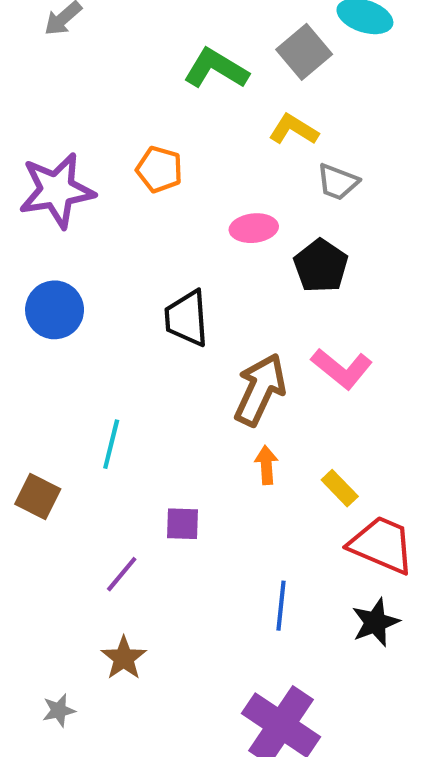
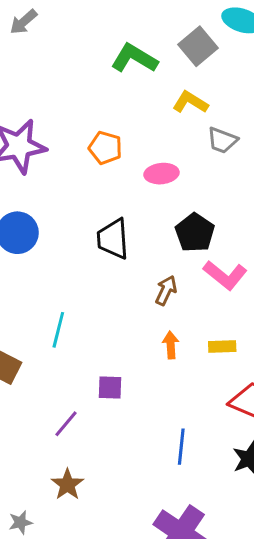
orange pentagon: (159, 169) -> (105, 148), moved
black pentagon: (321, 266) -> (195, 233), moved
brown arrow: (260, 390) -> (166, 290), size x0.6
yellow rectangle: (340, 488) -> (222, 346), moved, turned -48

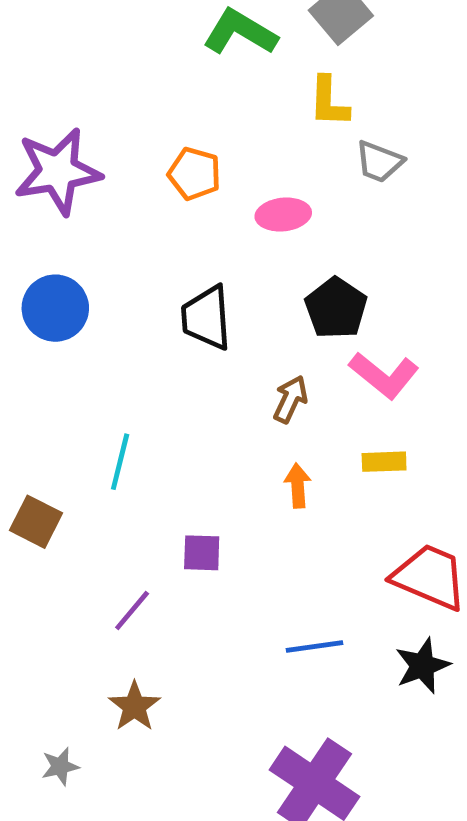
yellow L-shape: (190, 102) -> (329, 102), turned -120
yellow rectangle: (222, 346) -> (384, 462), moved
blue line: (181, 447) -> (314, 646), turned 76

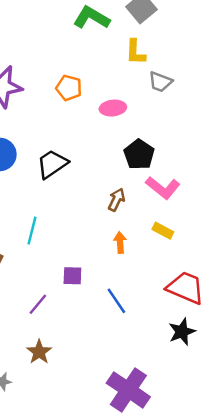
black trapezoid: (206, 318) -> (52, 164), moved, turned 60
yellow rectangle: (384, 462) -> (163, 231), turned 30
blue line: (314, 646) -> (116, 301), moved, turned 64

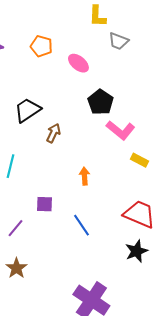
pink ellipse: (113, 108) -> (78, 63), turned 45
brown arrow: (116, 200) -> (53, 133), moved
yellow rectangle: (163, 231) -> (139, 160), moved

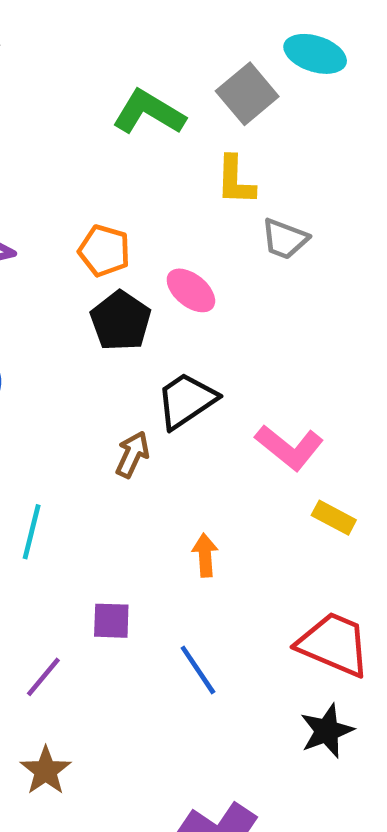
black pentagon: (100, 102) -> (121, 321), moved
black trapezoid: (27, 110) -> (186, 401), moved

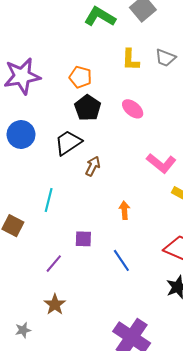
yellow L-shape: (235, 180) -> (131, 60), moved
gray trapezoid: (285, 239) -> (165, 58), moved
pink ellipse: (191, 290) -> (133, 109), moved
black trapezoid: (186, 401) -> (68, 143), moved

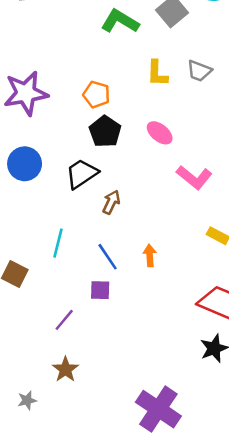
pink L-shape: (161, 163) -> (194, 177), moved
blue line: (121, 260) -> (108, 257), moved

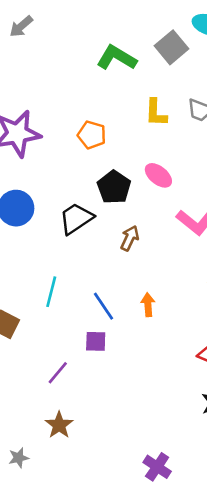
black pentagon: (105, 132) -> (114, 187), moved
brown arrow: (111, 202) -> (130, 238), moved
purple cross: (158, 409) -> (157, 467), size x0.6

